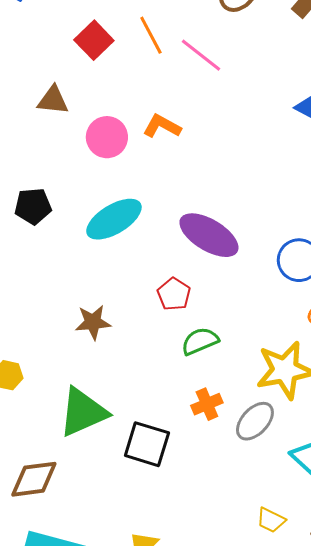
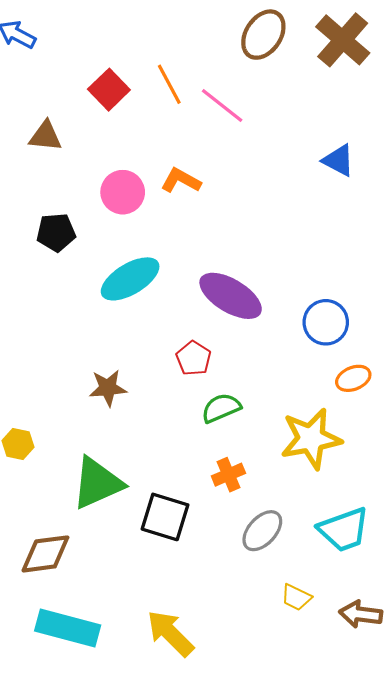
brown triangle: (53, 100) -> (45, 136), moved
black pentagon: (33, 206) -> (56, 232), moved
gray ellipse: (255, 421) -> (262, 531), moved

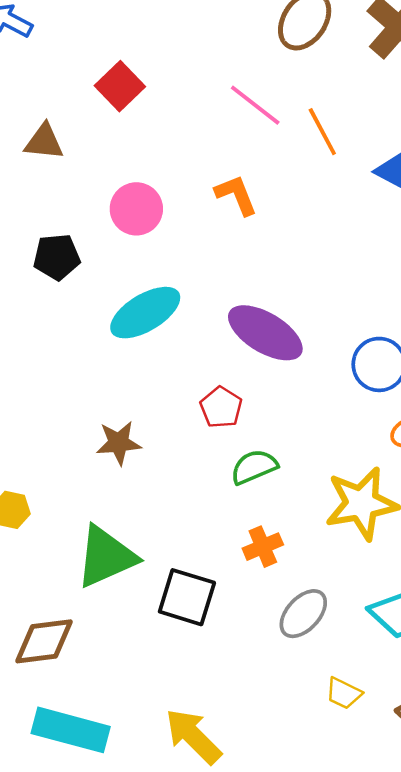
orange line: (169, 84) -> (322, 132), moved
orange L-shape: (181, 181) -> (236, 195), moved, turned 39

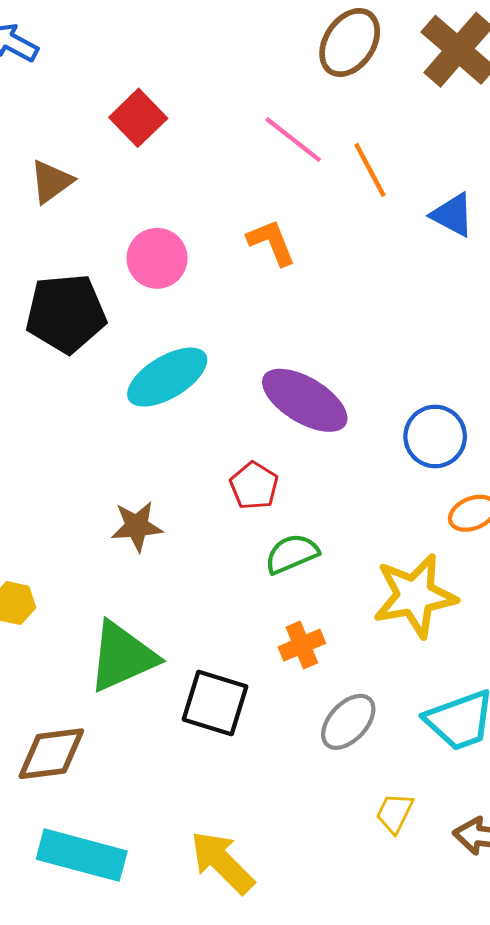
brown triangle: (44, 142) -> (51, 182), turned -42
black pentagon: (57, 257) -> (66, 313), size x1.5
yellow trapezoid: (344, 693) -> (395, 813), turned 90

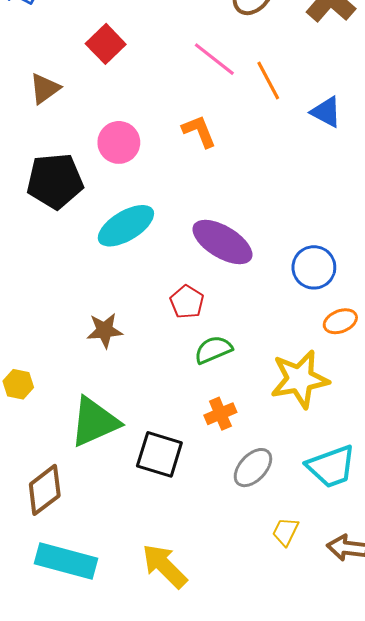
brown diamond: (51, 754) -> (45, 490), turned -30

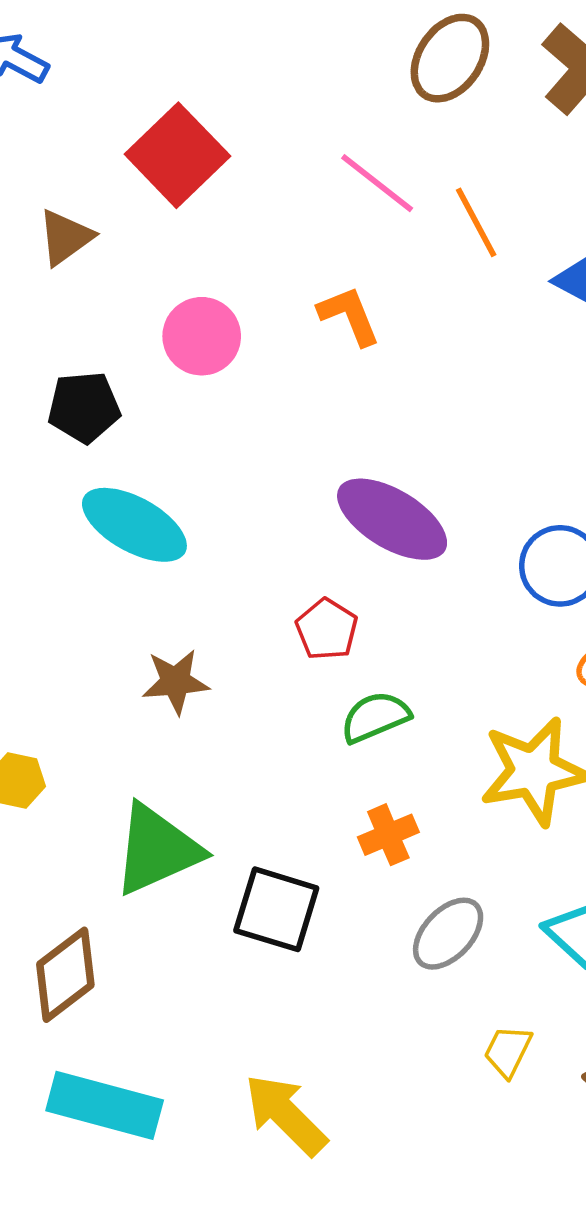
red square: (106, 44) -> (177, 155), size x1.4
black pentagon: (55, 181) -> (84, 407), size x0.7
cyan ellipse: (126, 226) -> (134, 525), moved, turned 60

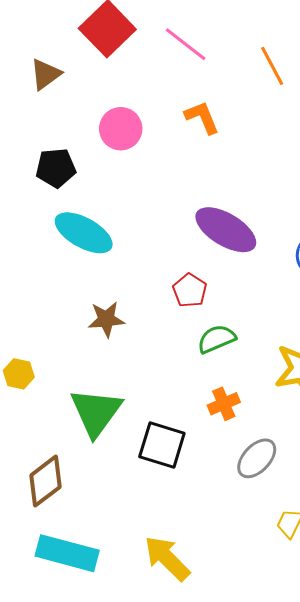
pink line: (377, 183) -> (186, 44), moved
green triangle: (157, 850) -> (96, 412), turned -30

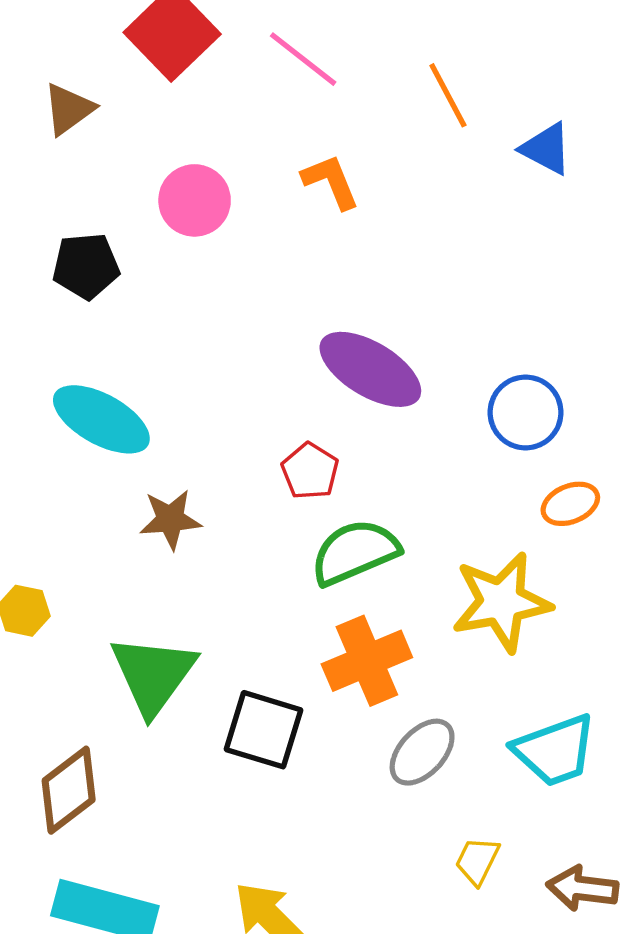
cyan ellipse: (84, 233) -> (101, 419), moved
green semicircle: (217, 339) -> (355, 552), size x1.4
orange cross: (224, 404) -> (367, 661), size x1.6

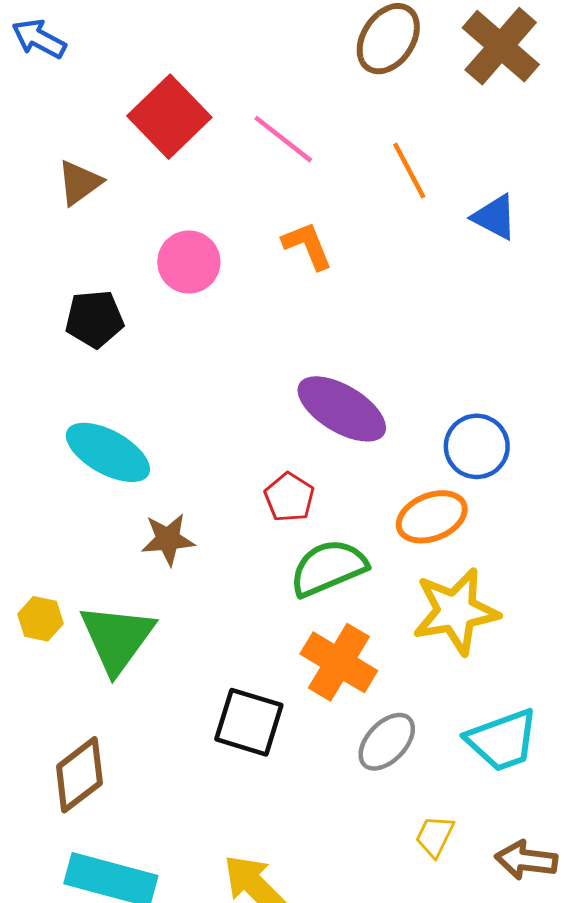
orange ellipse: (570, 504) -> (432, 517), moved, size x1.4
orange cross: (367, 661) -> (339, 662), turned -36
green triangle: (153, 675) -> (117, 638), moved

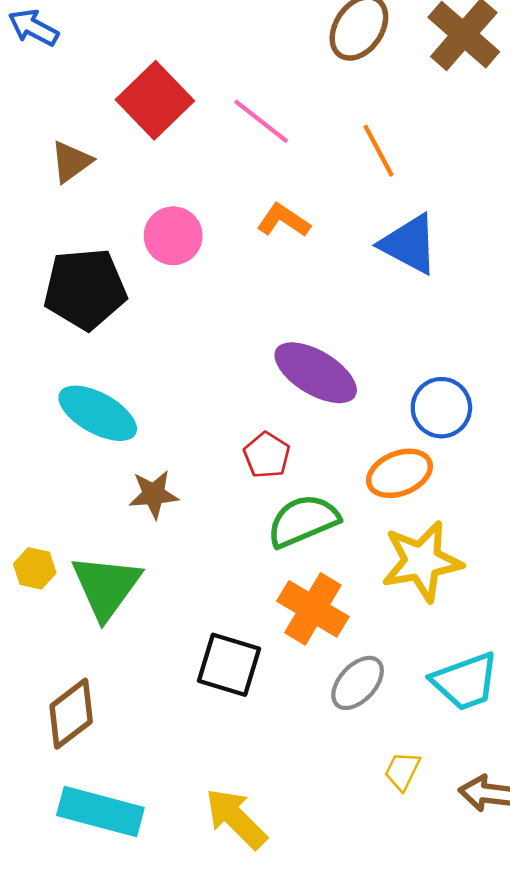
blue triangle: (495, 217) -> (409, 244), moved, size x1.4
orange L-shape: (307, 246) -> (284, 220), turned -34
black pentagon: (94, 319) -> (85, 289), size x1.5

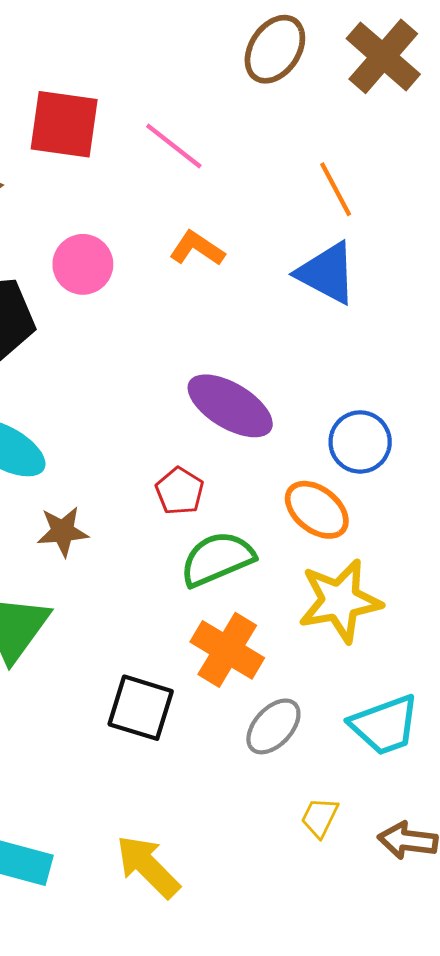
red square: (155, 100) -> (64, 124), turned -38
orange line: (379, 151) -> (336, 189), moved
orange ellipse: (399, 473) -> (317, 510), turned 60

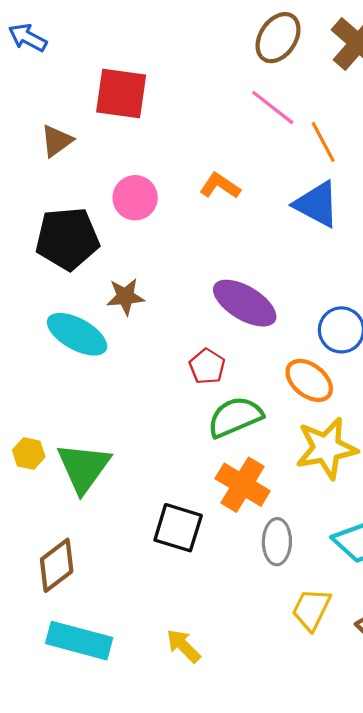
pink line: (174, 146) -> (273, 107), moved
brown star: (63, 531) -> (125, 297), moved
gray ellipse: (273, 726) -> (277, 542), turned -42
yellow trapezoid: (320, 817) -> (311, 609), size x1.4
yellow arrow: (148, 866) -> (183, 646), size x0.7

